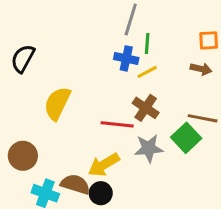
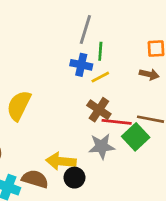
red line: (117, 124) -> (117, 122), moved
yellow arrow: (104, 165) -> (61, 161), turned 36
black circle: (101, 193) -> (74, 178), moved

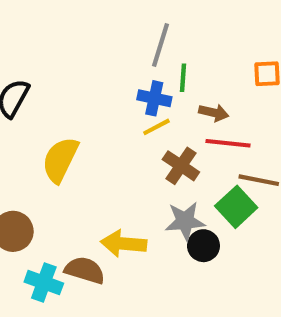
brown arrow: (149, 74) -> (214, 113), moved
yellow line: (100, 77) -> (156, 127), moved
red line: (117, 122) -> (228, 143), moved
black circle: (74, 178) -> (203, 246), moved

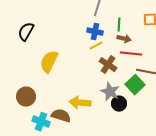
green line: (183, 78) -> (119, 25), moved
gray star: (185, 221) -> (110, 92), turned 30

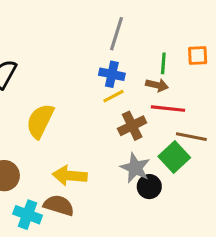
green line: (119, 25) -> (163, 63), moved
brown cross: (108, 65) -> (132, 126), turned 30
yellow arrow: (80, 103) -> (70, 176), moved

